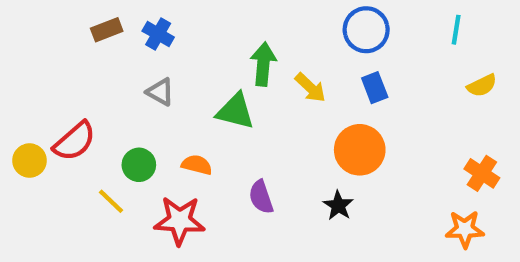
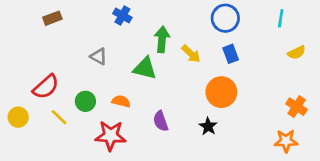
brown rectangle: (107, 30) -> (52, 18), moved
blue cross: (158, 34) -> (122, 16), moved
yellow circle: (30, 161) -> (18, 117), moved
yellow line: (111, 201) -> (59, 117), moved

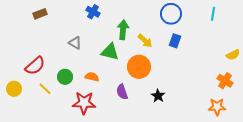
yellow semicircle: (297, 52) -> (233, 55), moved
blue rectangle: (231, 54) -> (175, 41), turned 40
orange circle: (221, 92) -> (139, 67), moved

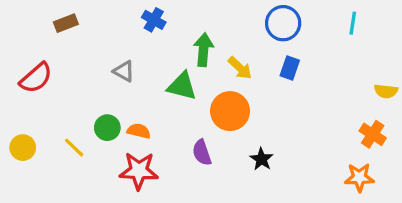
yellow semicircle: (233, 55) -> (386, 91), turned 32
red semicircle: (35, 66) -> (36, 78), moved
orange semicircle: (92, 77) -> (139, 131), moved

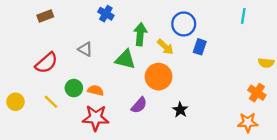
blue circle: (283, 23) -> (184, 24), moved
red semicircle: (36, 78) -> (46, 63), moved
purple semicircle: (202, 153) -> (139, 105), turned -120

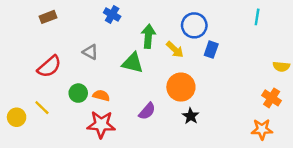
orange circle: (159, 77) -> (181, 87), moved
yellow circle: (16, 102) -> (17, 117), moved
yellow line: (51, 102) -> (42, 108), moved

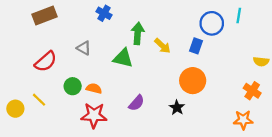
brown rectangle: (48, 17) -> (45, 16), size x1.5
blue circle: (194, 25) -> (212, 23), moved
orange circle: (181, 87) -> (193, 81), moved

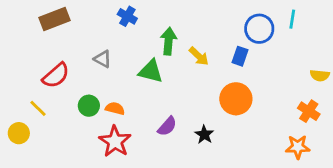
yellow line: (39, 100) -> (38, 108), moved
black star: (177, 108) -> (204, 135), moved
red star: (94, 115) -> (115, 141), turned 30

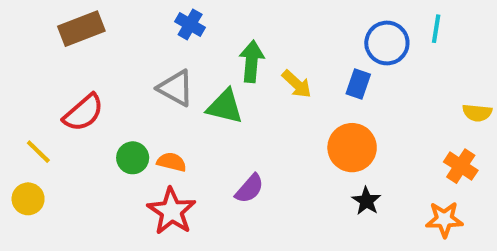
gray triangle: (103, 59) -> (176, 88), moved, size x1.4
yellow line: (38, 108) -> (38, 152), moved
black star: (204, 135) -> (366, 201), moved

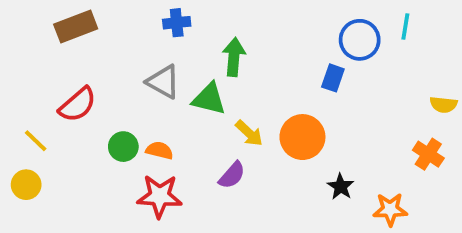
blue cross: (190, 25) -> (177, 23), turned -36
yellow arrow: (297, 84) -> (249, 133), moved
orange circle: (352, 148) -> (302, 137), moved
red star: (172, 211) -> (160, 196), turned -30
orange star: (444, 219) -> (390, 209), moved

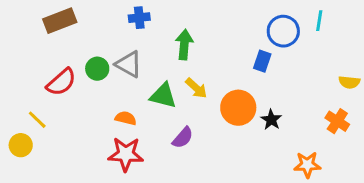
green triangle: (209, 99) -> (163, 96), moved
yellow arrow: (249, 133) -> (196, 88), moved
yellow line: (36, 141) -> (37, 120), moved
green circle: (123, 147) -> (97, 69), moved
black star: (341, 187) -> (271, 120), moved

